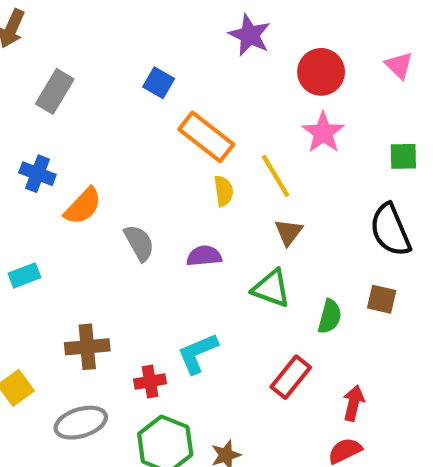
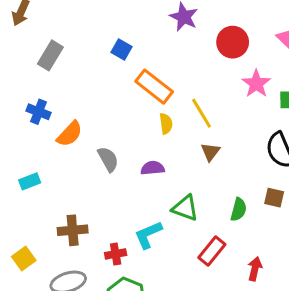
pink star: (323, 133) -> (256, 84), moved
green triangle: (271, 288) -> (185, 208), moved

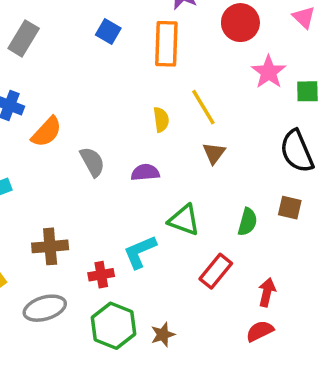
orange rectangle: (154, 87) -> (166, 44), moved, turned 54

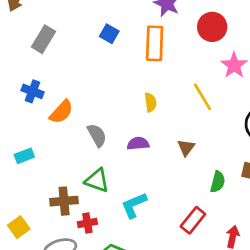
yellow line: (203, 107) -> (203, 97), moved
brown triangle: (214, 153) -> (186, 148), moved
green triangle: (184, 220) -> (97, 180), moved
red cross: (101, 275) -> (87, 223), moved

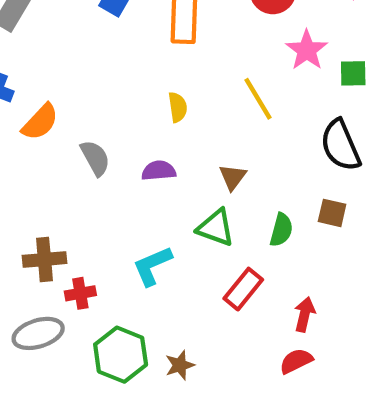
green triangle: (97, 180) -> (216, 228), moved

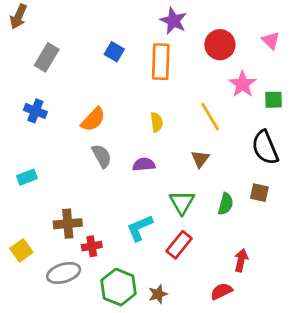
orange semicircle: (40, 122) -> (93, 119), moved
brown triangle: (233, 177) -> (200, 159), moved
green triangle: (216, 228) -> (182, 203), turned 40
red rectangle: (243, 289) -> (179, 245), moved
red semicircle: (296, 361) -> (221, 291), moved

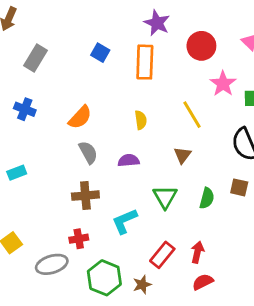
brown cross: (68, 224) -> (85, 196), moved
red rectangle: (179, 245) -> (162, 255), moved
red arrow: (241, 260) -> (197, 252), moved

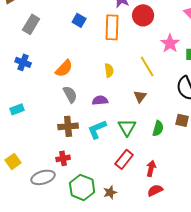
red circle: (201, 46) -> (143, 15), moved
cyan L-shape: (125, 221) -> (97, 129), moved
red rectangle: (162, 255) -> (124, 159), moved

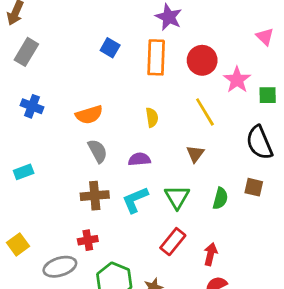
red circle: (143, 15) -> (202, 60), moved
gray rectangle: (31, 24) -> (26, 52), moved
orange semicircle: (64, 68) -> (89, 115), turned 30

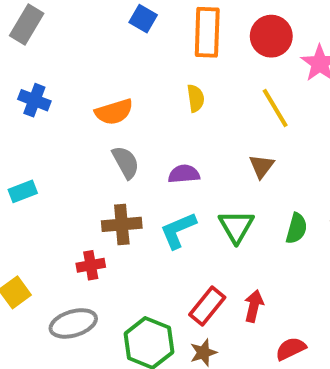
yellow semicircle: (152, 117) -> (196, 98), moved
red cross: (88, 240) -> (91, 265), moved
red rectangle: (173, 242) -> (207, 306), moved
red arrow: (211, 254) -> (254, 306), moved

